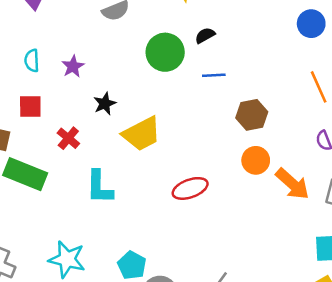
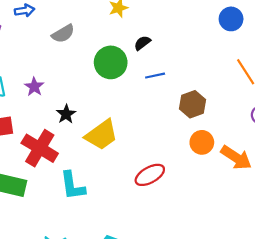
red cross: (68, 138) -> (40, 148), size x1.8

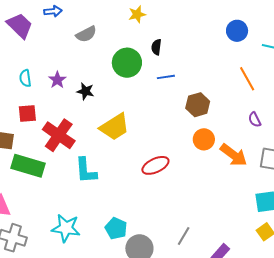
black semicircle: (142, 43) -> (156, 47), turned -49
black star: (66, 114) -> (85, 91), moved, turned -30

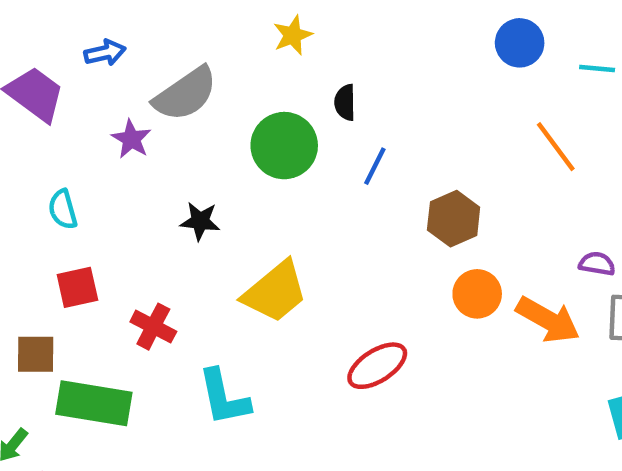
gray semicircle: (86, 34) -> (185, 94), size x1.4
blue line: (166, 77) -> (375, 166), turned -48
purple star: (57, 80) -> (131, 139), moved
purple semicircle: (255, 120) -> (597, 264), moved, turned 133
red cross: (59, 135) -> (153, 327), size x0.6

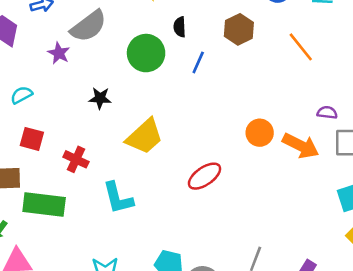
cyan semicircle: (63, 209) -> (22, 95), turned 80
brown hexagon: (454, 219) -> (239, 29), moved
red square: (77, 287) -> (32, 139), turned 30

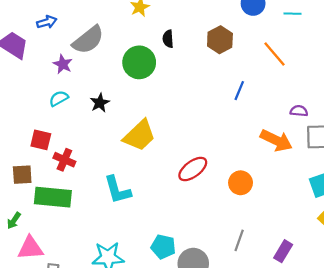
blue line: (198, 62) -> (239, 91), moved
cyan semicircle: (22, 95) -> (59, 98), moved
black star: (100, 98) -> (100, 103), turned -30
orange circle: (260, 133) -> (241, 183), moved
red cross: (76, 159) -> (64, 160), moved

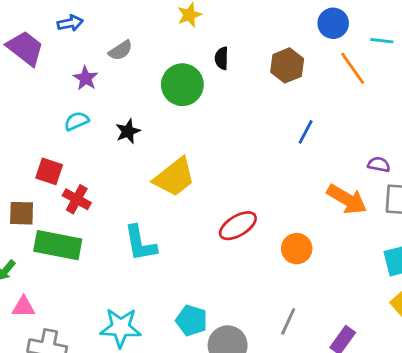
gray semicircle: (88, 40) -> (121, 50), size x0.6
orange line: (274, 54) -> (353, 68), moved
pink triangle: (30, 248) -> (24, 307), size x0.7

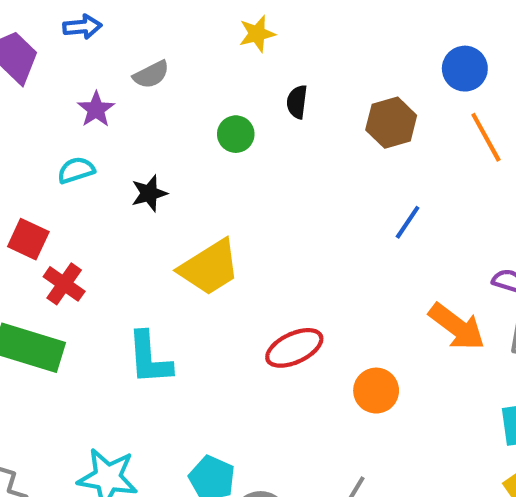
green circle: (182, 85) -> (236, 134), size x0.6

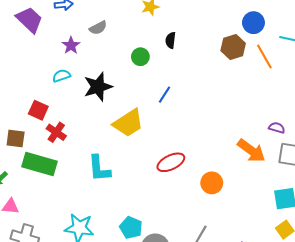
brown hexagon: (391, 123) -> (233, 47), moved
black star: (149, 193) -> (98, 87), size x1.6
blue line: (408, 222) -> (164, 95), moved

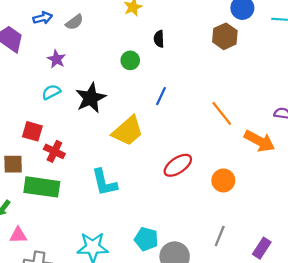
gray semicircle: (98, 28) -> (74, 22), moved
orange line: (264, 57) -> (222, 113), moved

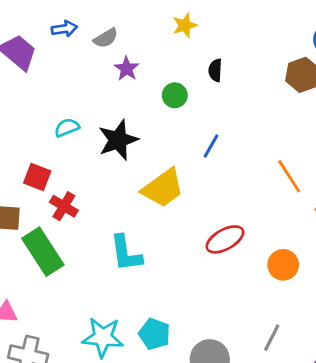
purple star: (56, 59) -> (127, 69), moved
green rectangle: (42, 187) -> (43, 252), turned 44
cyan pentagon: (146, 239) -> (154, 334), moved

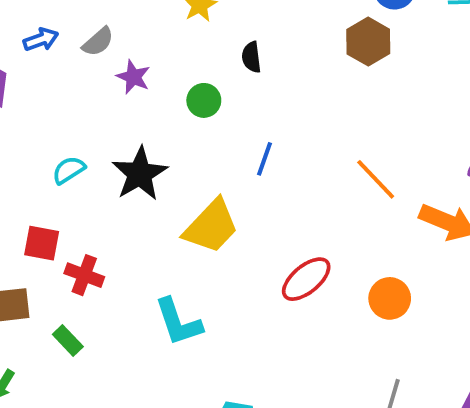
green rectangle: (43, 252) -> (68, 341), size x0.5

